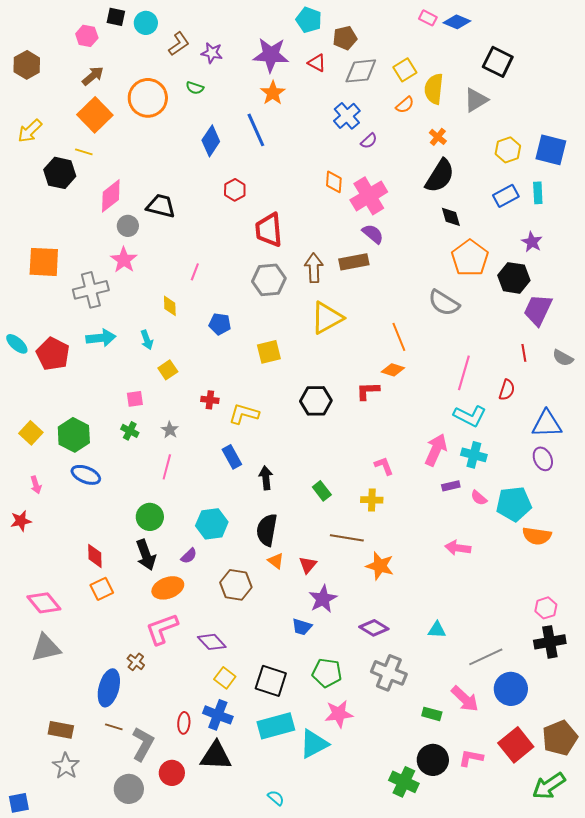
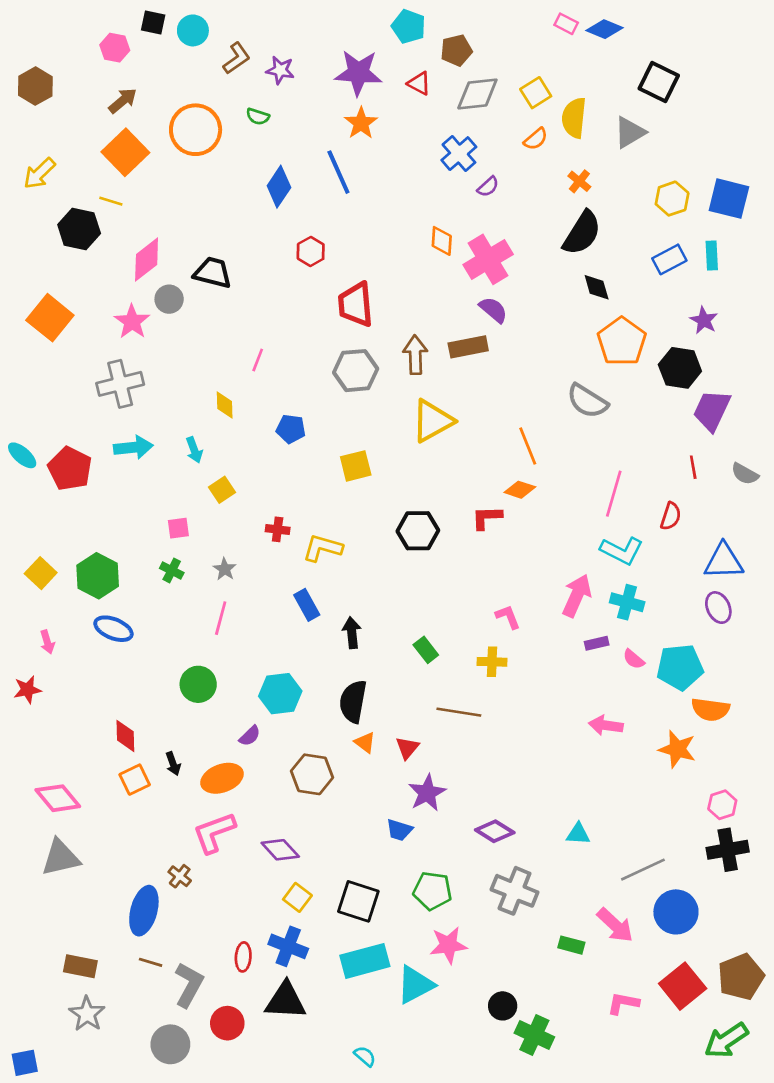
pink star: (124, 260) -> (132, 322), moved
orange square: (44, 262) -> (50, 318), moved, turned 36
black arrow: (146, 555) -> (173, 764), moved, size x0.6
orange star: (380, 566) -> (677, 749), moved
black circle: (433, 760) -> (503, 1006), moved, size x0.7

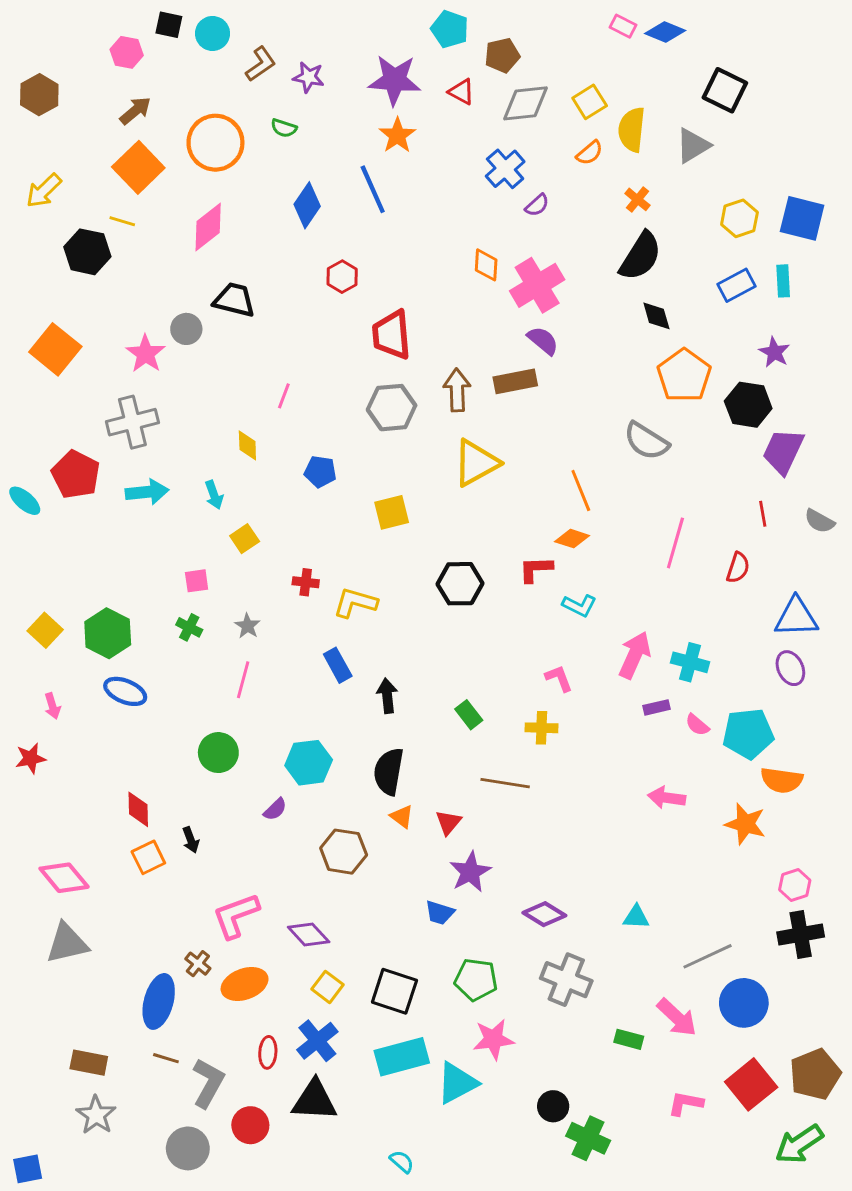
pink diamond: (147, 259) -> (208, 227), moved
red pentagon: (70, 469) -> (76, 475), moved
cyan L-shape: (622, 551) -> (579, 606), moved, size x0.7
orange ellipse: (222, 778) -> (245, 984), moved
blue cross: (288, 946) -> (317, 1041), turned 30

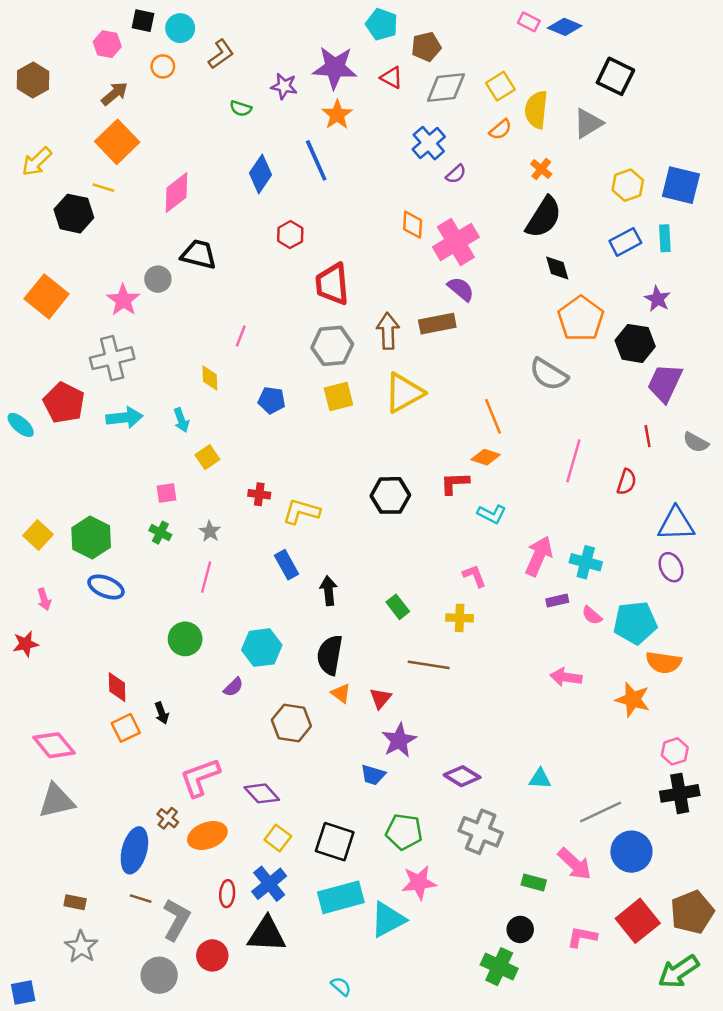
purple star: (309, 77) -> (284, 86), moved
orange circle: (215, 143) -> (163, 66), moved, size x0.5
yellow square: (392, 512) -> (338, 397), moved
brown rectangle: (89, 1063) -> (75, 902), size x0.7
black circle: (553, 1106) -> (520, 929), moved

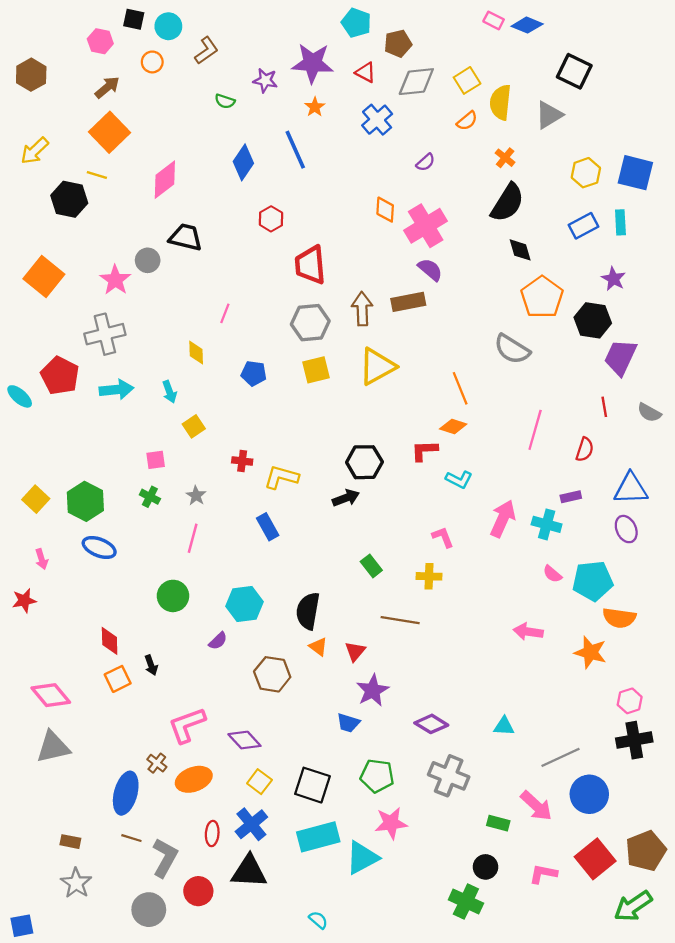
orange star: (337, 115) -> (315, 107), size x0.7
blue cross: (429, 143) -> (377, 120), moved
black arrow: (329, 591) -> (346, 498), moved, turned 75
purple rectangle: (557, 601) -> (571, 497), moved

